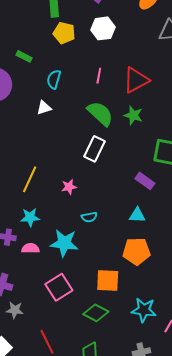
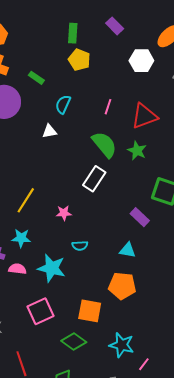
white hexagon: (103, 28) -> (141, 61), moved

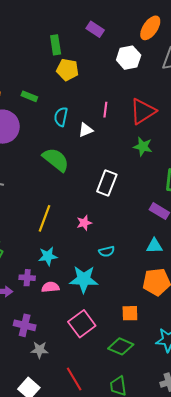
white triangle: (49, 131) -> (86, 130), moved
green semicircle: (104, 145) -> (56, 160), moved
orange square: (90, 311) -> (130, 313), size x0.7

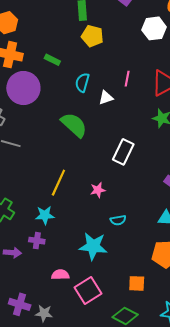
cyan star: (48, 256) -> (45, 215), moved
pink semicircle: (50, 287) -> (60, 275), moved
purple cross: (25, 325) -> (20, 304), moved

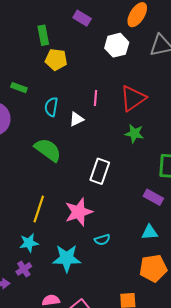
pink star: (98, 190) -> (79, 212), size x1.8
purple cross: (37, 241) -> (24, 269), turned -35
cyan star: (93, 246) -> (67, 258), moved

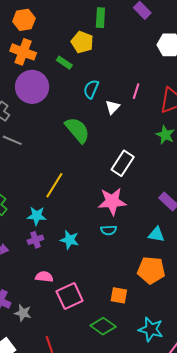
yellow pentagon: (56, 60) -> (82, 42), moved
white triangle: (76, 119) -> (113, 107), turned -35
pink star: (79, 212) -> (112, 201), moved
cyan star: (67, 258) -> (70, 240), size x0.7
purple cross: (24, 269) -> (35, 240), moved

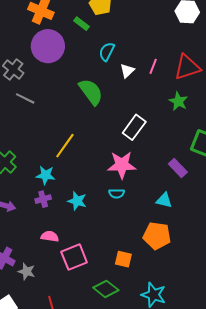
pink line: (136, 91) -> (153, 66), moved

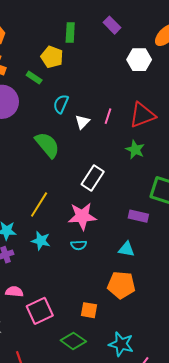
yellow line: (65, 146) -> (39, 204), moved
purple rectangle: (178, 168) -> (138, 216), turned -30
cyan star: (77, 201) -> (41, 241), moved

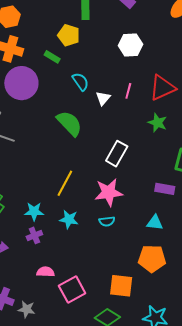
white hexagon: (139, 60) -> (130, 45), moved
cyan semicircle: (61, 104) -> (81, 82), turned 126
orange square: (89, 310) -> (121, 286), size x1.4

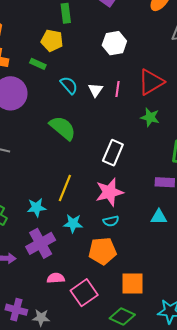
white triangle: (103, 98) -> (95, 90), moved
cyan star: (34, 211) -> (36, 208), moved
purple cross: (34, 235) -> (41, 243), size x1.8
orange pentagon: (152, 259) -> (103, 251), moved

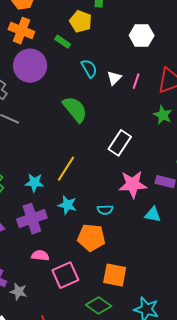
pink star: (109, 192) -> (133, 184), moved

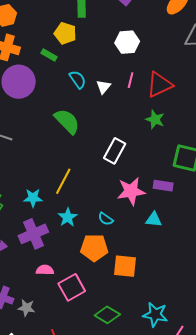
pink line: (136, 81) -> (131, 80), moved
cyan star: (67, 205) -> (68, 217), turned 30
cyan semicircle: (105, 210) -> (106, 219), turned 42
orange square: (115, 275) -> (125, 266), moved

